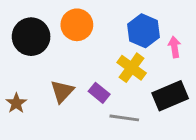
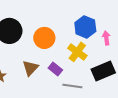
orange circle: (77, 25) -> (44, 38), moved

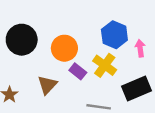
purple rectangle: (55, 69) -> (78, 71), moved

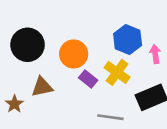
brown triangle: (47, 85) -> (42, 87), moved, turned 35

